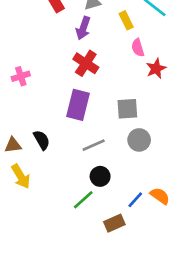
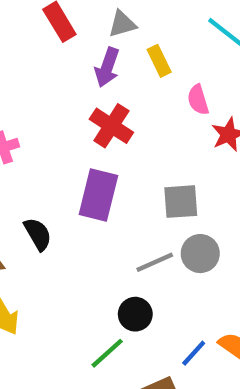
yellow rectangle: (126, 20) -> (159, 61), moved
black semicircle: (42, 140) -> (38, 234), moved
gray line: (94, 145) -> (155, 262), moved

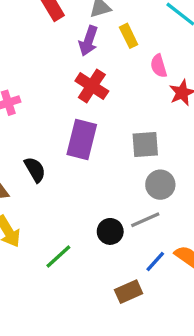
gray line: (155, 262) -> (145, 220), moved
green line: (107, 353) -> (58, 256), moved

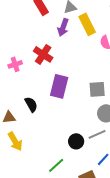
yellow rectangle: (129, 36) -> (87, 24), size x1.5
red cross: (92, 86) -> (43, 54), moved
green line: (58, 256) -> (56, 165), moved

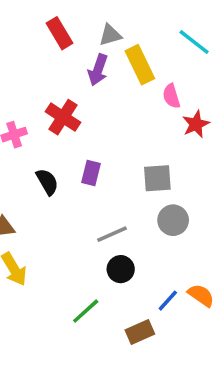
purple rectangle: (59, 86) -> (91, 173), size x0.6
black semicircle: (31, 104) -> (47, 182), moved
gray line: (97, 134) -> (112, 234), moved

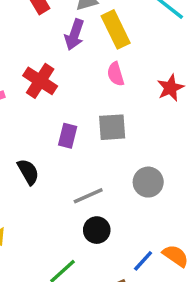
pink semicircle: (171, 96) -> (116, 74), moved
gray square: (157, 178) -> (112, 127), moved
black semicircle: (47, 182) -> (28, 172), moved

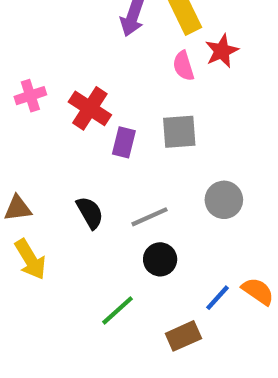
red cross: (40, 81) -> (90, 108), moved
red star: (170, 88) -> (222, 51), moved
black semicircle: (28, 172) -> (90, 213), moved

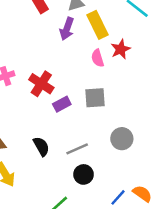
purple rectangle: (124, 142) -> (62, 104), turned 48

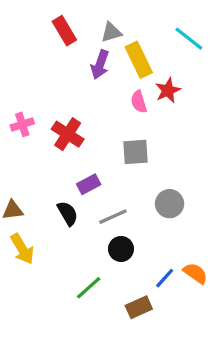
purple rectangle: (62, 104) -> (89, 184), moved

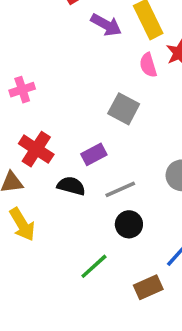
purple arrow: (100, 65) -> (106, 25), turned -80
red cross: (68, 134) -> (36, 149), moved
gray square: (136, 152) -> (124, 109), moved, turned 32
black semicircle: (68, 213) -> (71, 186), turned -45

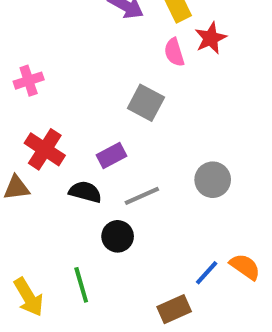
yellow arrow: (22, 224) -> (29, 297), moved
black circle: (129, 224) -> (118, 236), moved
green line: (94, 266) -> (81, 285), moved, turned -64

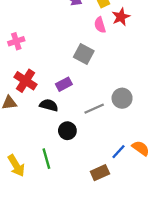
gray line: (142, 196) -> (94, 109), moved

